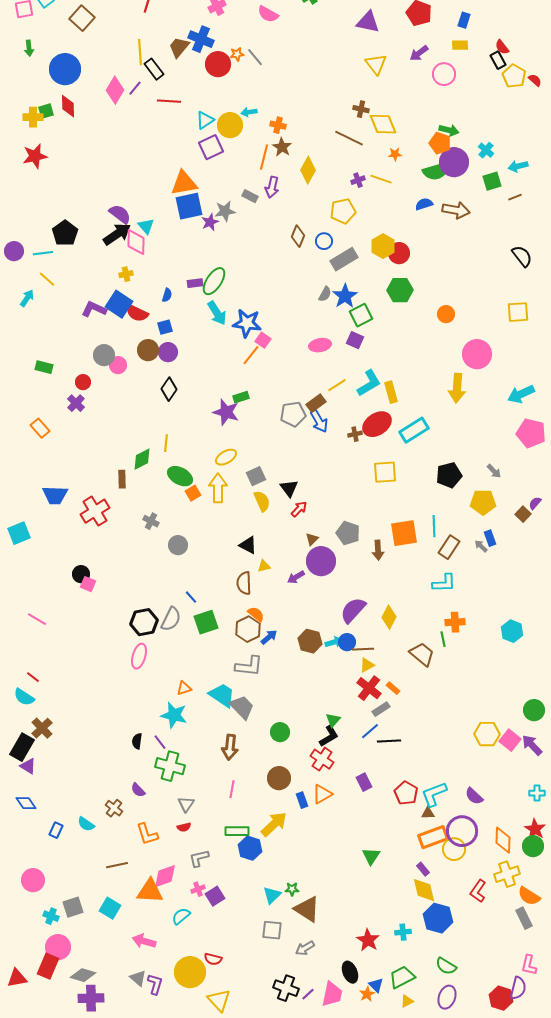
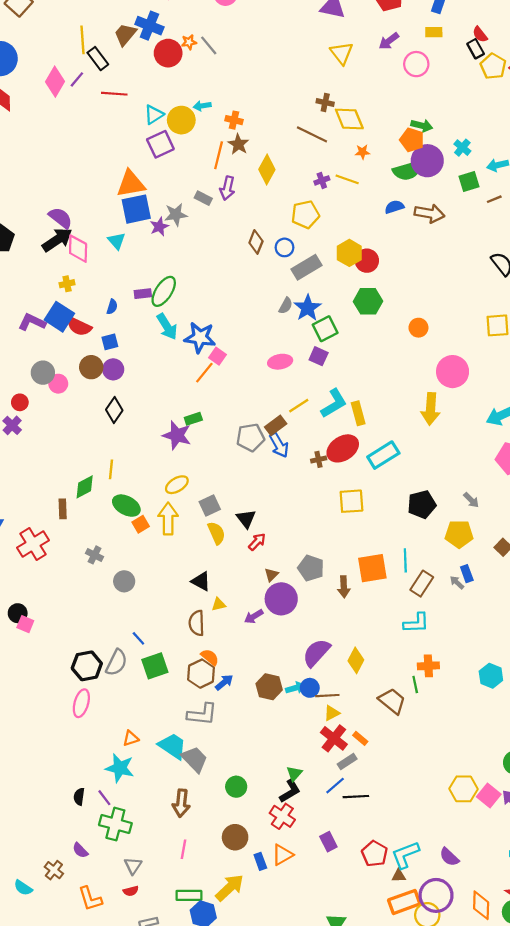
cyan triangle: (146, 226) -> (116, 241), moved

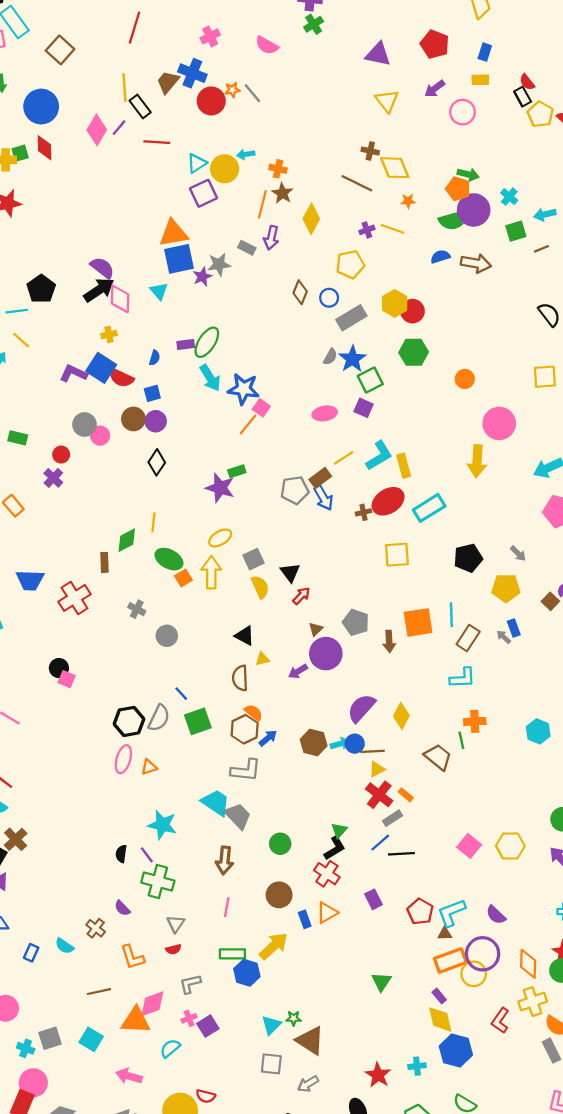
orange triangle: (131, 738) -> (149, 767), moved
pink square: (489, 795) -> (469, 846), moved

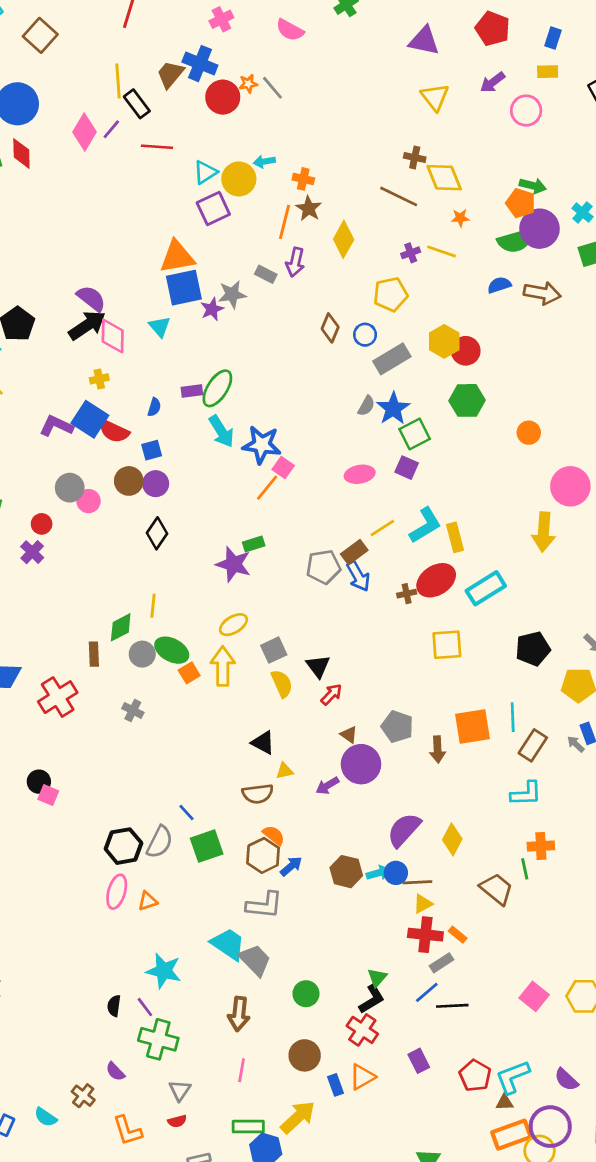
brown triangle: (316, 629) -> (349, 735), turned -40
gray circle: (167, 636) -> (142, 654), moved
brown semicircle: (240, 678) -> (258, 794), turned -95
red cross: (379, 795) -> (425, 935), turned -32

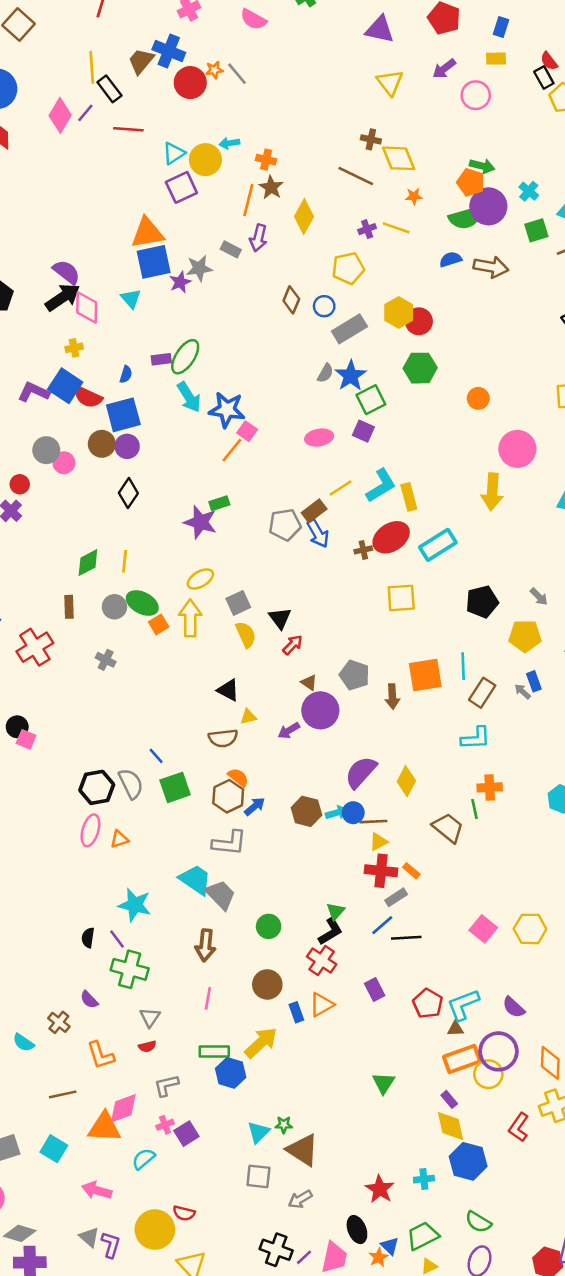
blue square: (152, 450) -> (123, 415), size x1.8
green diamond: (121, 627) -> (88, 563), moved
gray semicircle: (160, 842) -> (131, 784), turned -52

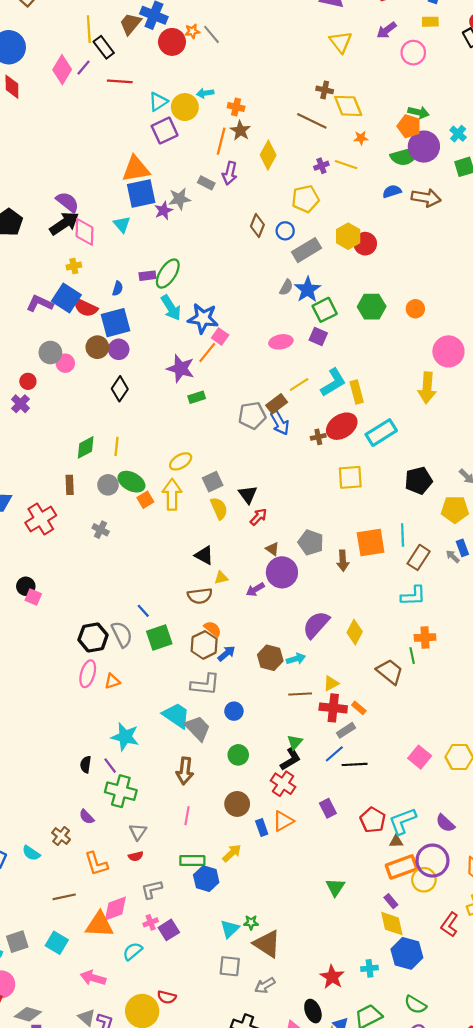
green hexagon: (420, 368) -> (372, 307), moved
purple star: (200, 522) -> (181, 369), moved
blue circle: (353, 813) -> (234, 711), moved
brown line: (373, 822) -> (300, 694), moved
yellow arrow: (261, 1043) -> (232, 853), size x0.7

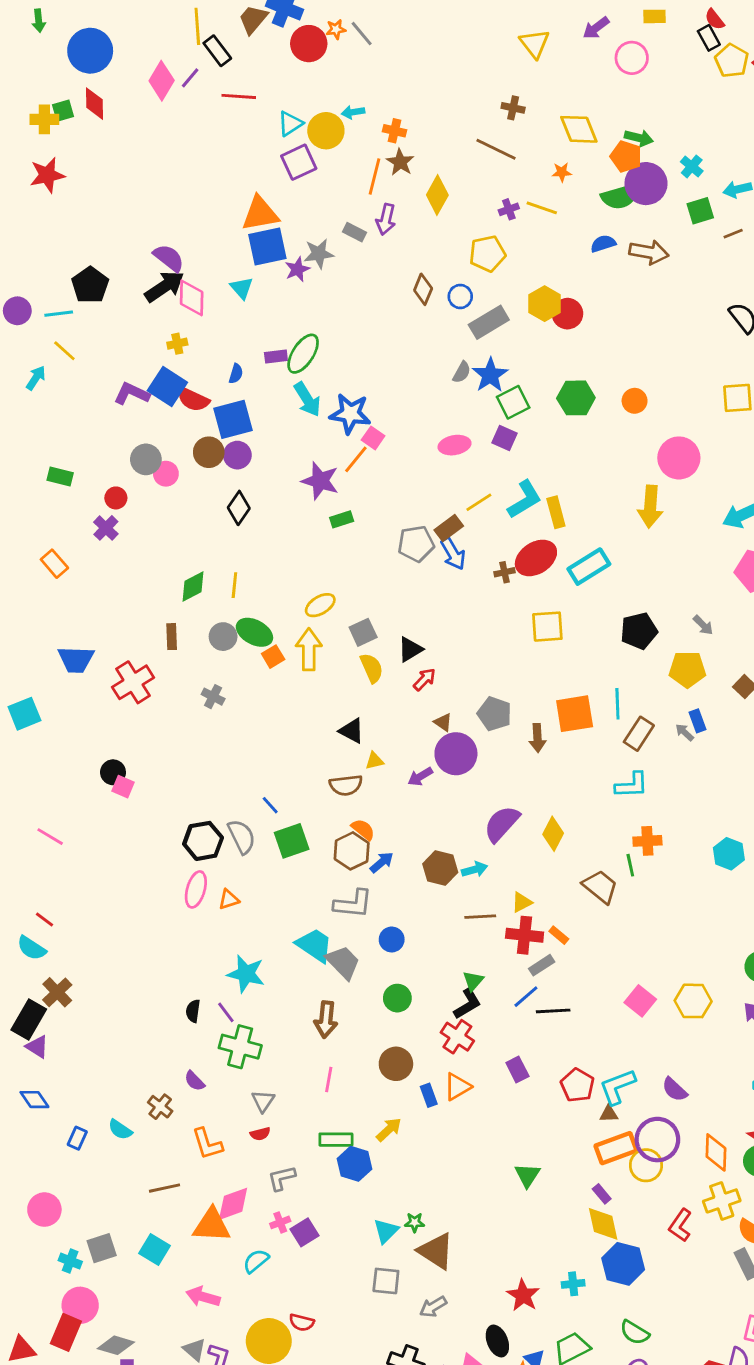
yellow diamond: (348, 106) -> (579, 129), moved
black triangle: (248, 494) -> (410, 649), turned 36

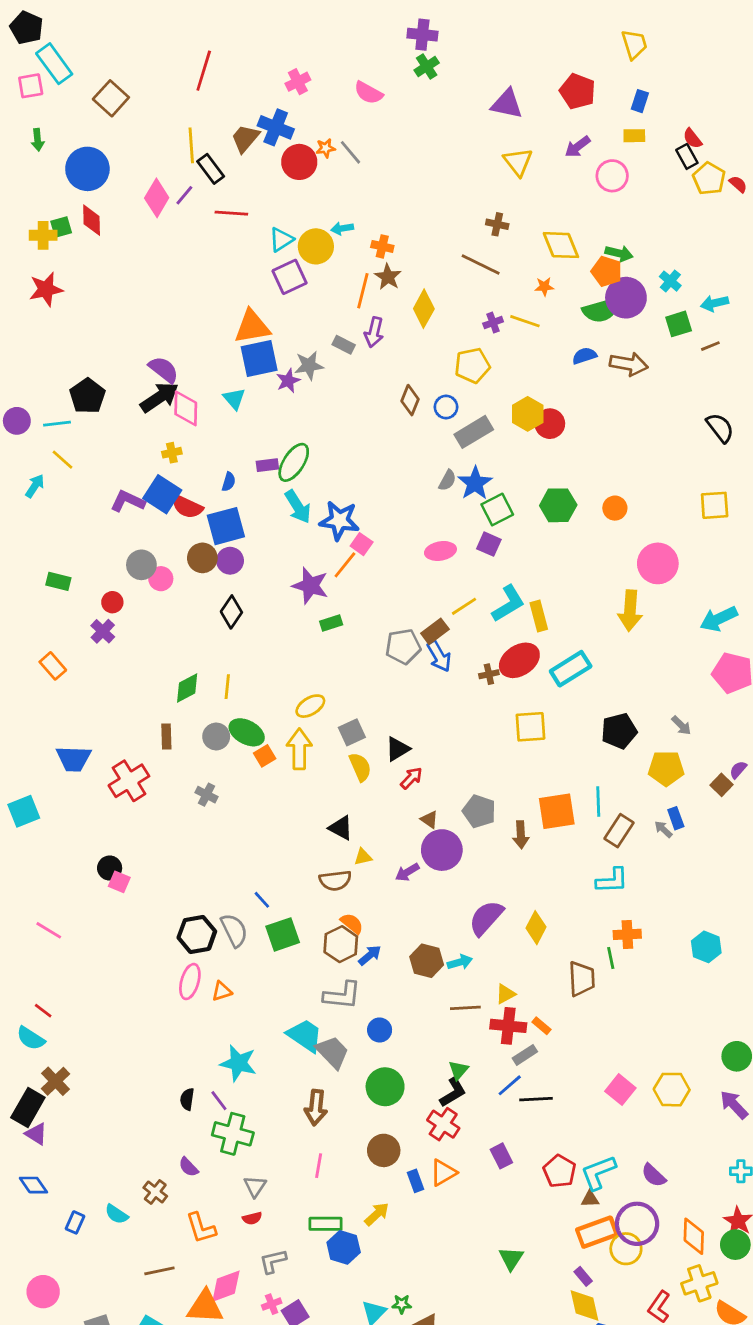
brown trapezoid: (600, 887) -> (582, 979), turned 48
green circle: (397, 998) -> (385, 1087), size x1.4

